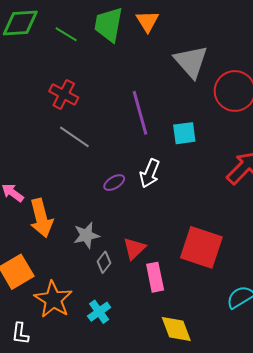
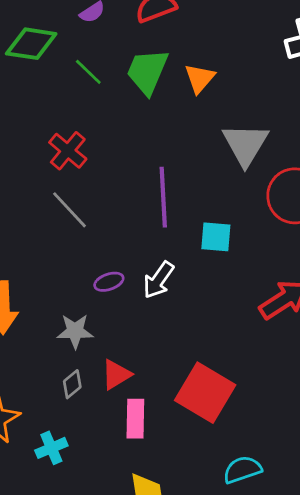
gray star: (86, 235) -> (75, 331), moved

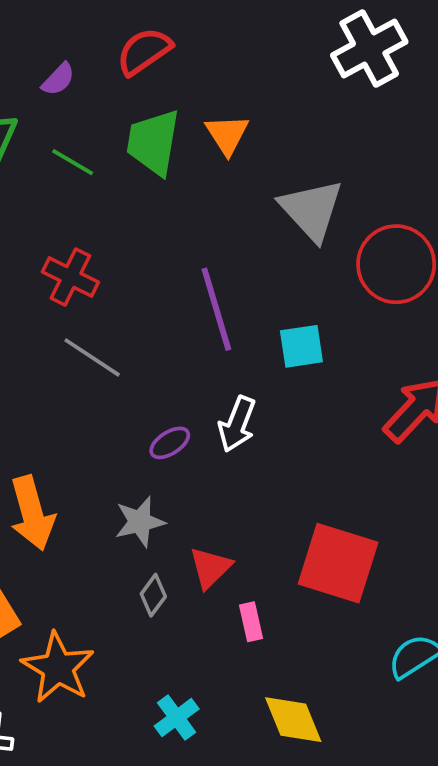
pink rectangle: (135, 419) -> (251, 622), size x0.7
cyan cross: (51, 448) -> (177, 718), moved

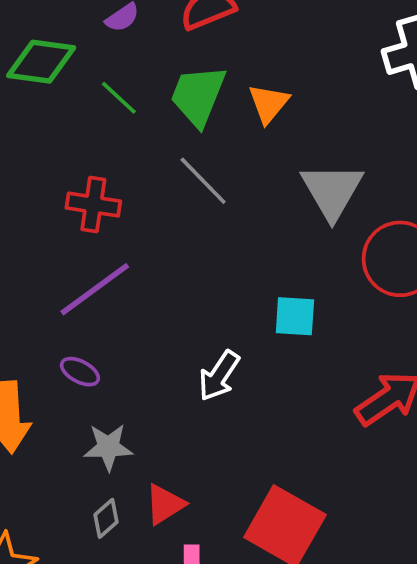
red cross: (70, 277) -> (93, 205), turned -30
purple line: (216, 309) -> (95, 289), moved, turned 58
gray line: (92, 357) -> (203, 181), moved
purple ellipse: (170, 443) -> (80, 372), moved, turned 48

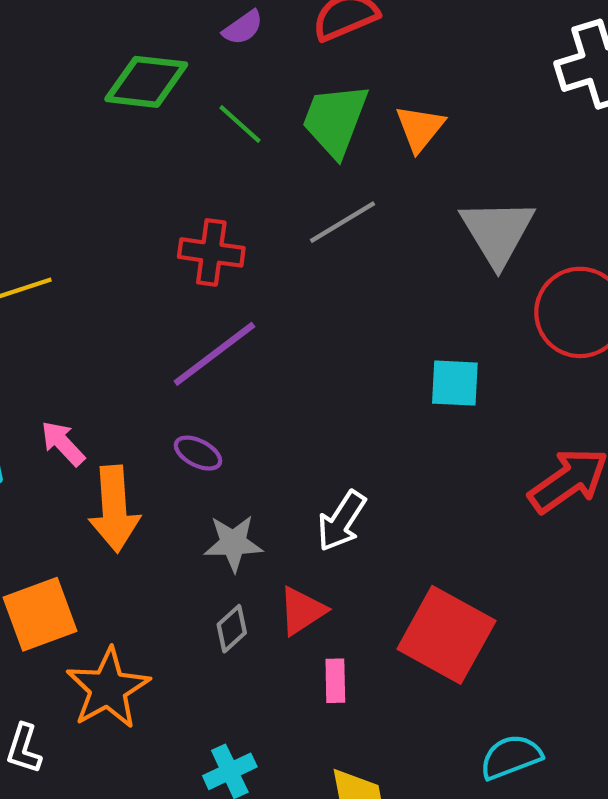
gray line: (203, 181) -> (342, 222), turned -76
white arrow: (219, 376) -> (341, 521), moved

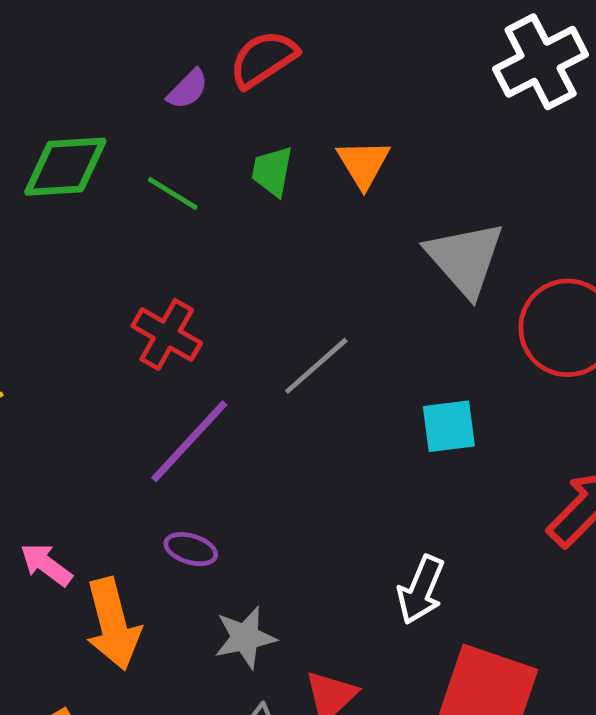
purple semicircle: (243, 28) -> (188, 89), moved
green trapezoid: (335, 120) -> (272, 171), size x0.6
gray line: (342, 222) -> (316, 366), moved
red cross: (211, 252) -> (167, 335), turned 32
white arrow: (341, 521) -> (421, 590), moved

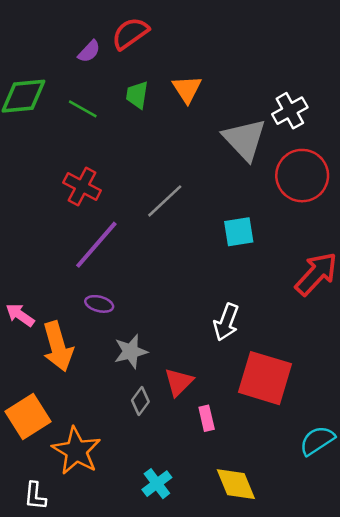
white cross: (541, 62) -> (290, 111), moved, size x0.7

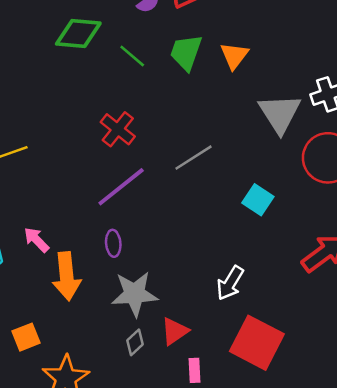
green trapezoid: (137, 95) -> (186, 52), size x1.4
cyan square: (239, 232) -> (258, 200), turned 32
purple ellipse: (99, 304) -> (113, 243), turned 60
gray star: (131, 351) -> (135, 294), size x1.4
orange square: (28, 416) -> (26, 337), size x0.7

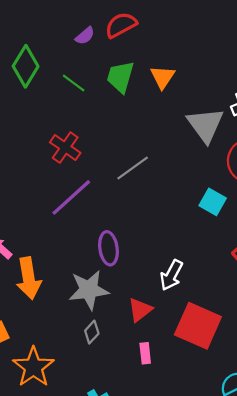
green diamond: (78, 33) -> (26, 66), turned -60
cyan square: (258, 200) -> (213, 202), moved
purple ellipse: (113, 243) -> (108, 248), moved, size x1.4
red triangle: (175, 331) -> (140, 310), moved

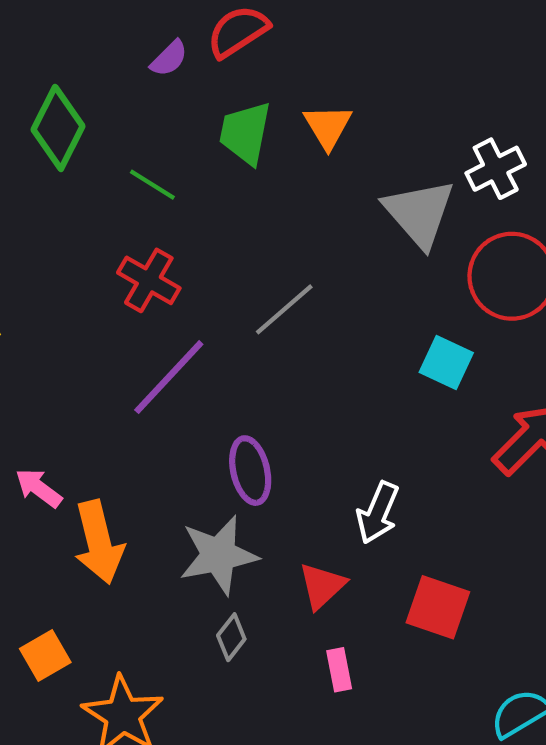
green line: (74, 83) -> (152, 185), moved
red square: (198, 326) -> (438, 607), size x0.7

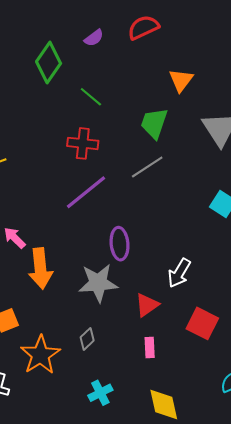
purple semicircle: (169, 58) -> (94, 38), moved
green trapezoid: (245, 133) -> (154, 123), moved
red cross: (149, 280) -> (83, 143), turned -32
gray diamond: (231, 637) -> (87, 339), moved

